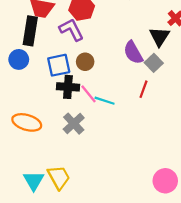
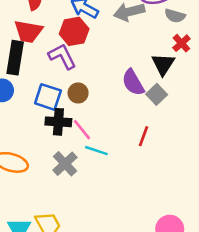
blue square: (59, 65) -> (48, 97), turned 30
red line: (143, 89) -> (144, 136), moved
cyan line: (105, 101) -> (96, 151), moved

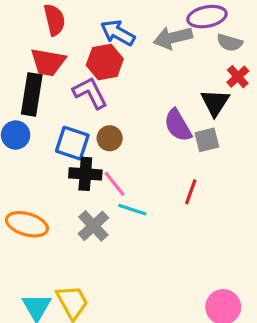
gray square: (157, 94) -> (207, 140), turned 30

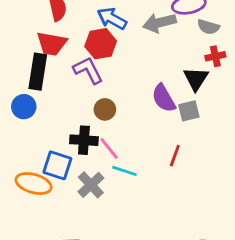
red cross: (238, 77) -> (215, 56), turned 30
blue square: (72, 143) -> (57, 165), moved

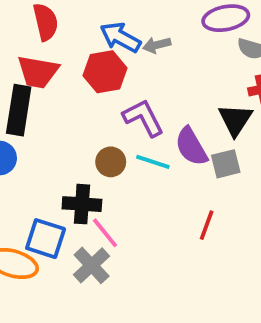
gray arrow: (159, 23) -> (157, 45), moved, size x0.6
purple L-shape: (88, 70) -> (143, 118), moved
pink line: (109, 149) -> (105, 233), moved
cyan line: (124, 171) -> (153, 162), moved

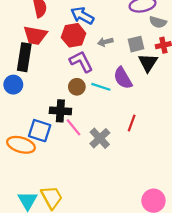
gray arrow: (157, 45) -> (105, 42), moved
purple L-shape: (143, 118) -> (81, 62), moved
gray square: (226, 164) -> (136, 44), moved
gray cross: (92, 265) -> (100, 138), moved

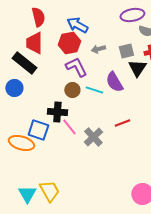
red trapezoid: (35, 35) -> (34, 43), turned 80
black rectangle: (24, 57) -> (24, 63), turned -60
red line: (132, 123) -> (122, 123), turned 49

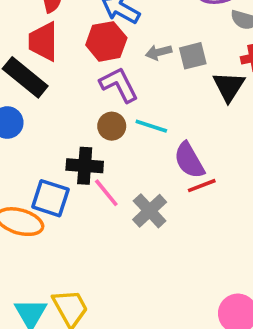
gray square: (126, 51) -> (193, 56), moved
purple semicircle: (114, 82) -> (189, 160), moved

